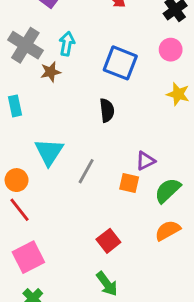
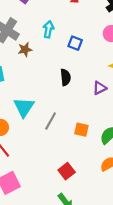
cyan arrow: (67, 44) -> (48, 29), moved
blue square: (120, 63) -> (75, 43), size x0.6
purple triangle: (145, 161) -> (100, 88), moved

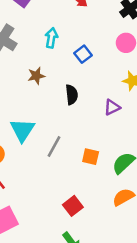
blue square: (75, 43) -> (83, 54), turned 32
brown star: (25, 50) -> (36, 76), moved

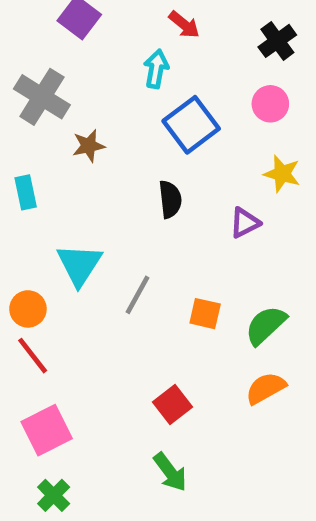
cyan arrow: (51, 38) -> (156, 69), moved
blue square: (83, 54) -> (191, 125), size x1.6
brown star: (36, 76) -> (89, 146), moved

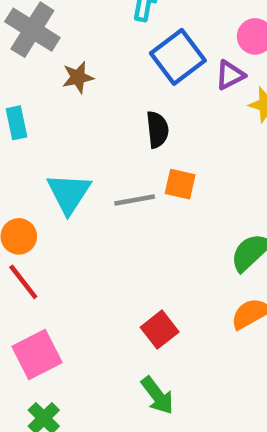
purple triangle: (245, 223) -> (230, 75), moved
gray line: (138, 295) -> (135, 200), moved, turned 51
orange square: (205, 314) -> (180, 184), moved

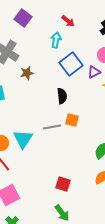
cyan triangle: (69, 193) -> (23, 139), moved
red square: (160, 330) -> (63, 184), turned -35

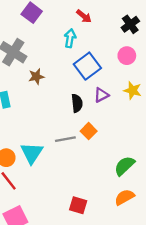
purple triangle: (94, 72) -> (101, 95), moved
orange square: (72, 120) -> (89, 131), turned 32

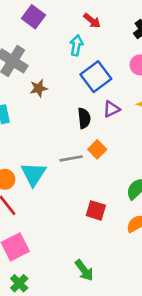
red square: (78, 205) -> (96, 210), moved

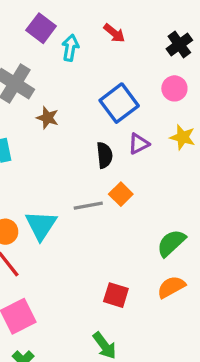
cyan arrow: (76, 45) -> (70, 48), moved
brown star: (39, 88) -> (48, 118), turned 30
red square: (96, 210) -> (116, 295), moved

